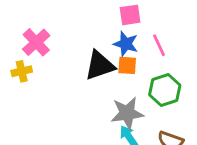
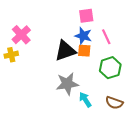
gray star: (127, 113) -> (67, 84), moved

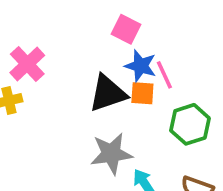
pink square: (86, 16) -> (126, 29), moved, turned 35
pink line: (106, 37) -> (164, 75), moved

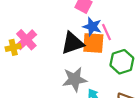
pink cross: (27, 64) -> (26, 40), moved
orange square: (142, 93) -> (93, 43), size x1.5

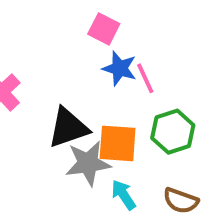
black triangle: (72, 43) -> (68, 128), moved
orange square: (93, 43) -> (118, 143), moved

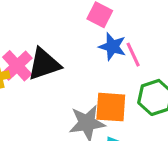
black triangle: (68, 128) -> (44, 64), moved

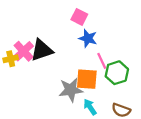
pink line: (133, 55) -> (102, 61), moved

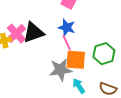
blue star: (88, 38) -> (67, 27), moved
pink line: (102, 61) -> (67, 43), moved

